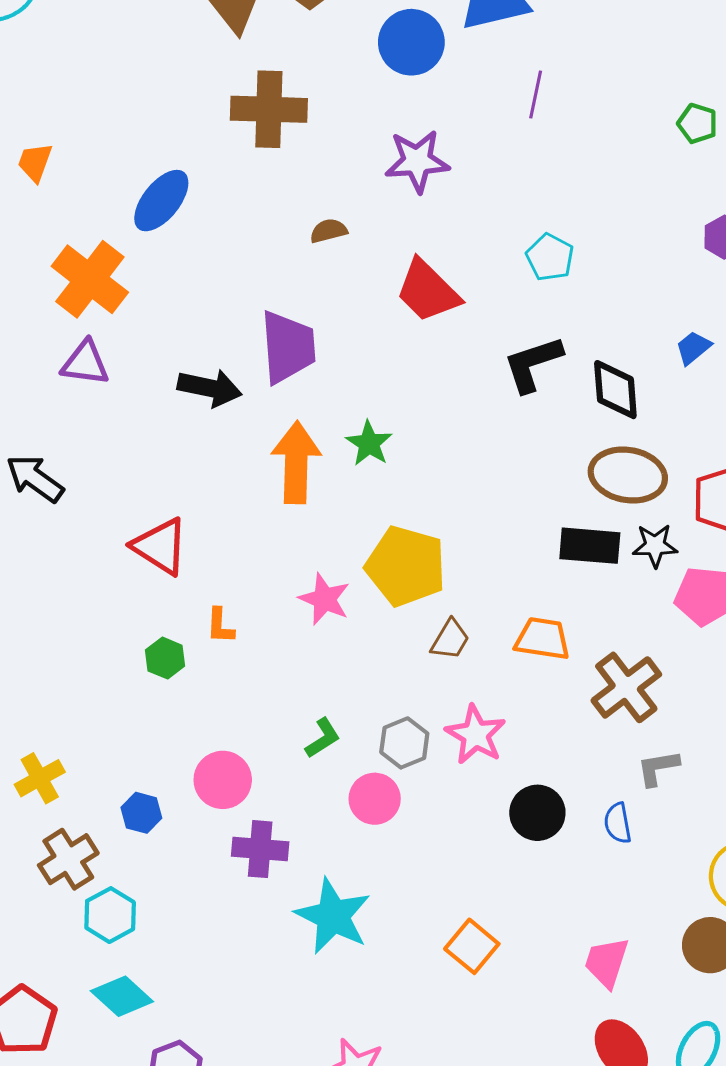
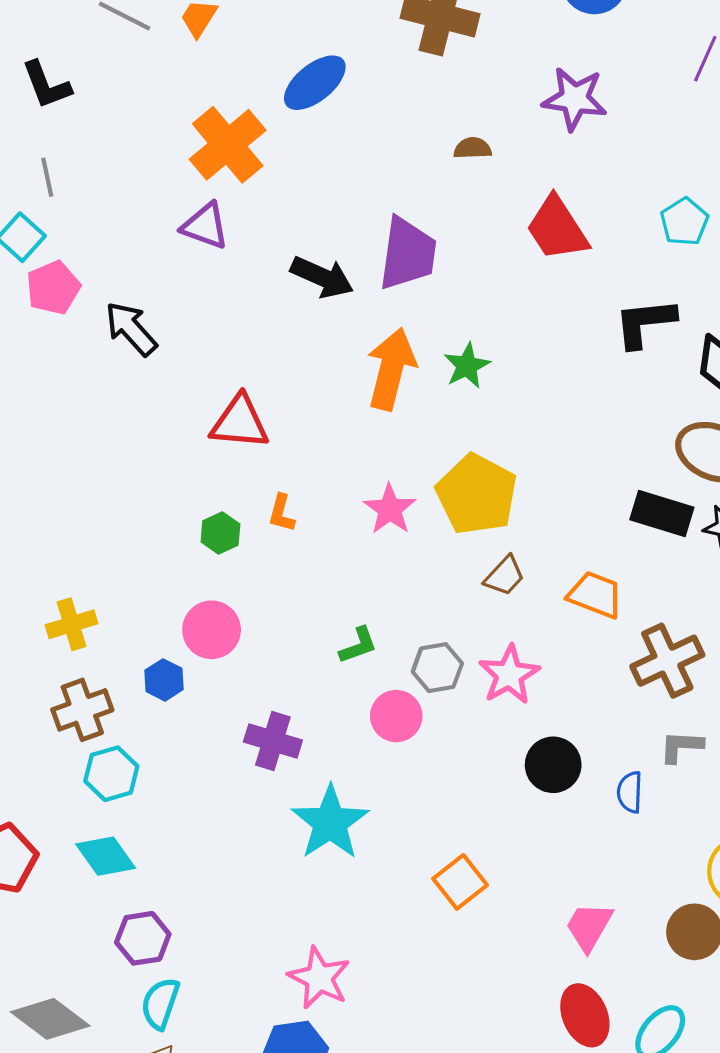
red triangle: (160, 546) -> (240, 422), turned -40
pink circle: (223, 780) -> (212, 630), moved

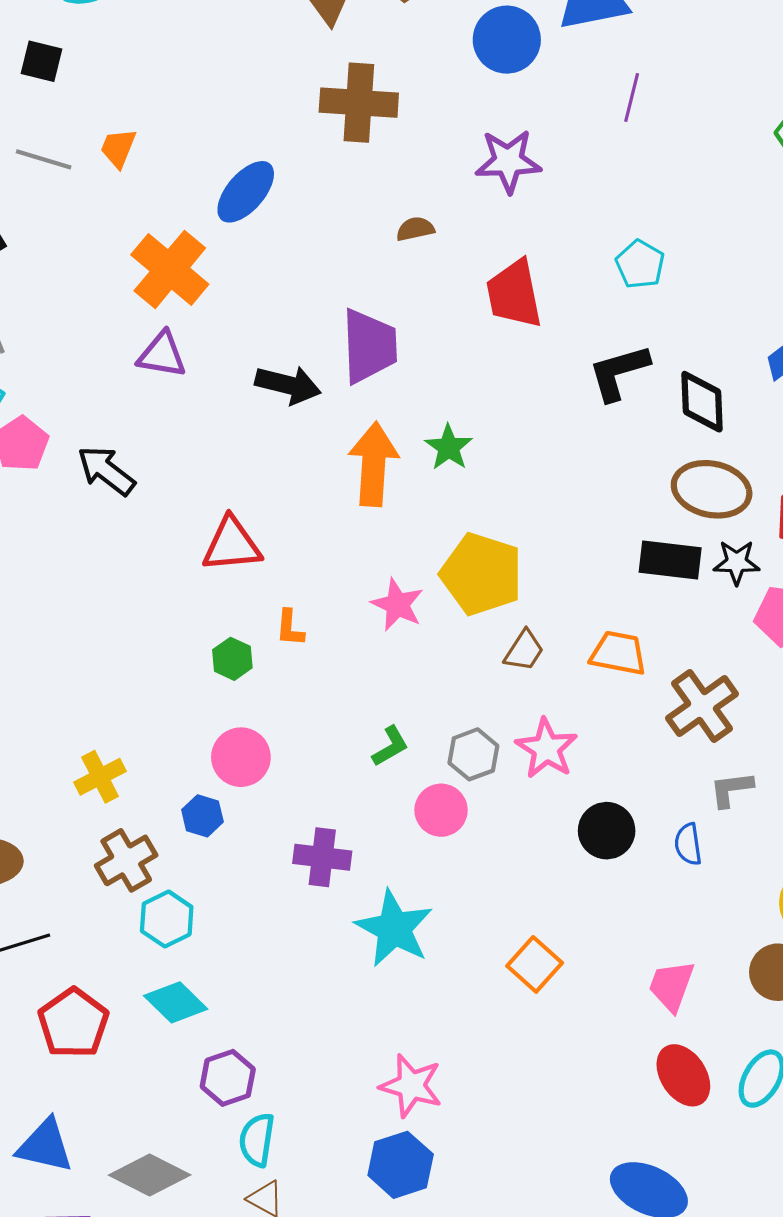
red trapezoid: (557, 229) -> (514, 294), turned 32

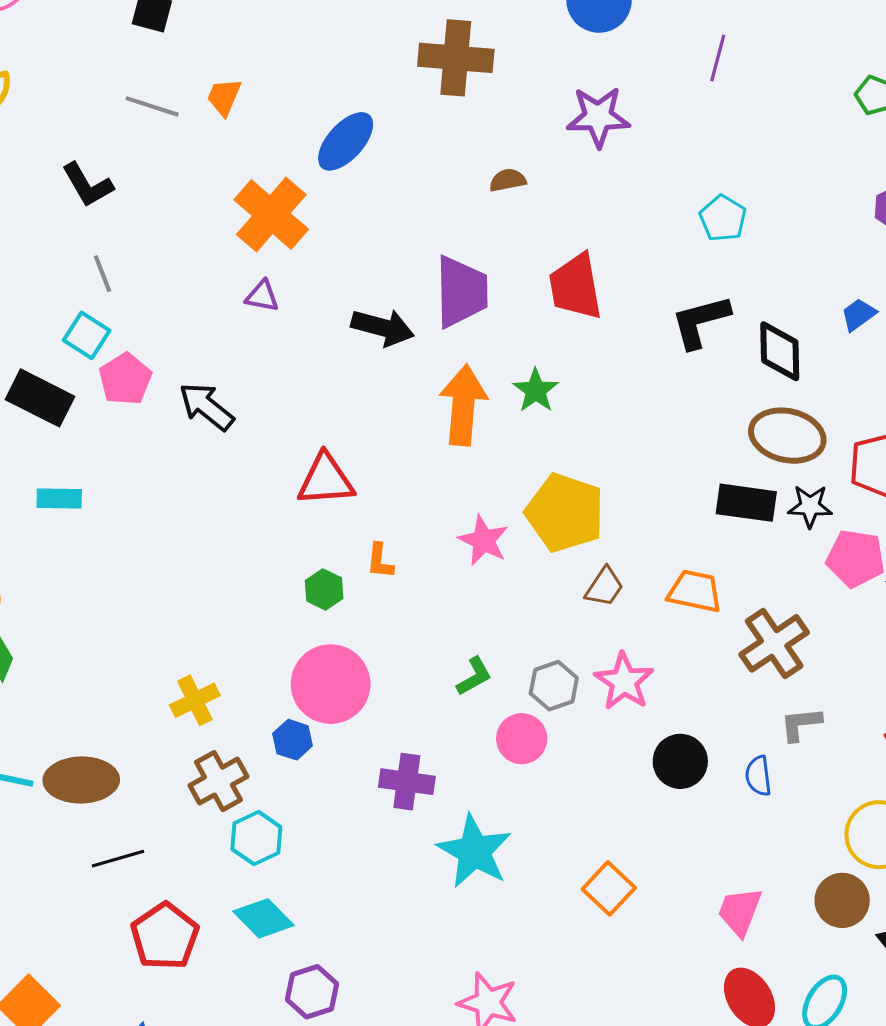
red trapezoid: (514, 294) -> (575, 287), moved
purple triangle: (162, 355) -> (262, 296), size x0.7
pink circle: (241, 757) -> (331, 684), size x1.4

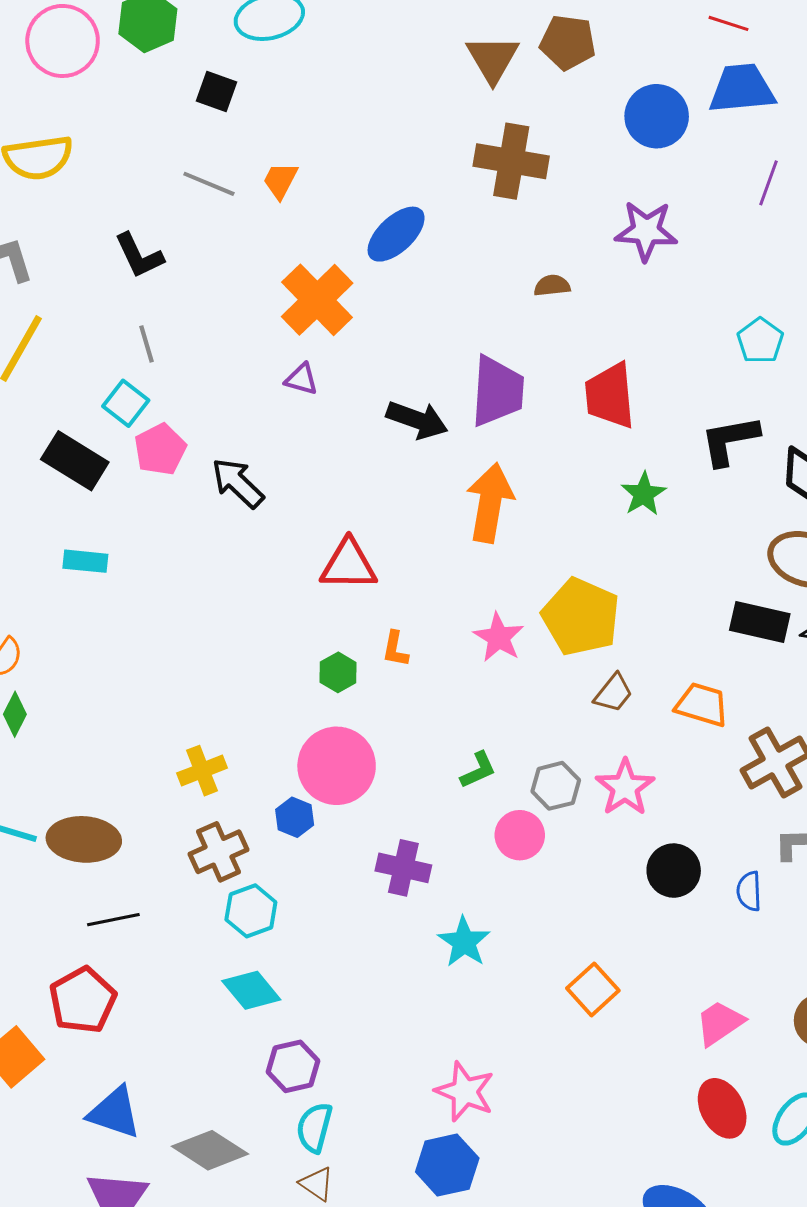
green star: (536, 390) -> (644, 494), moved
cyan star: (474, 851) -> (464, 942), size x0.7
pink trapezoid: (740, 912) -> (720, 1023), turned 30
red pentagon: (165, 936) -> (83, 1000), moved

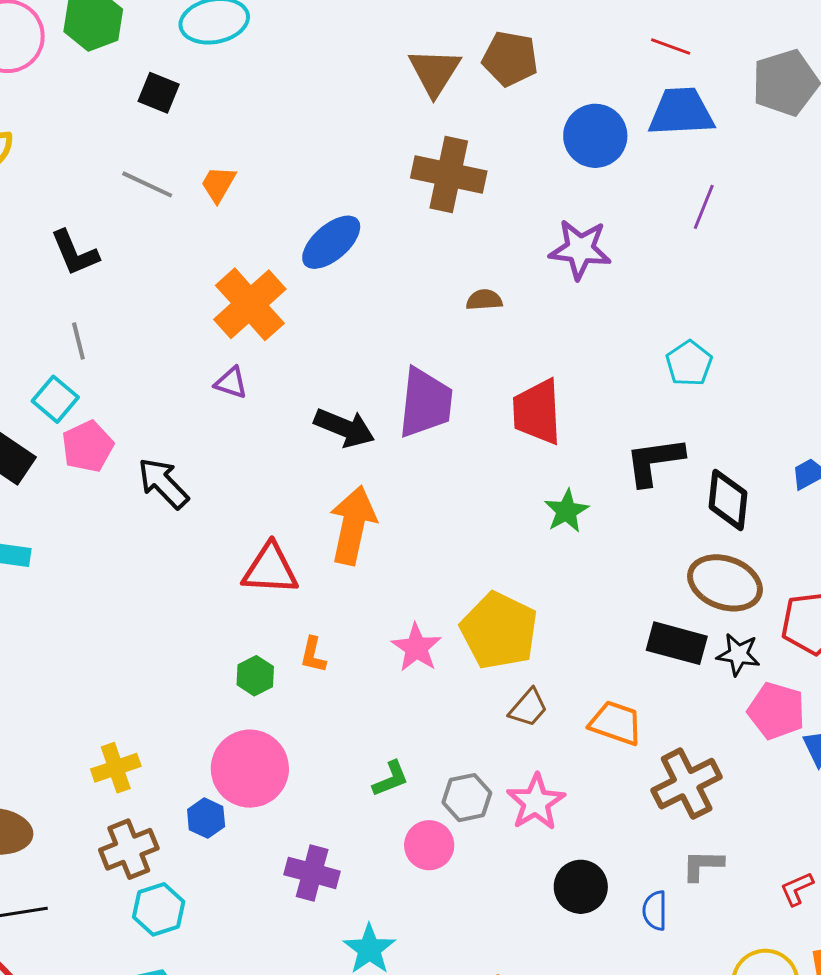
orange arrow: (490, 503) -> (353, 525), moved

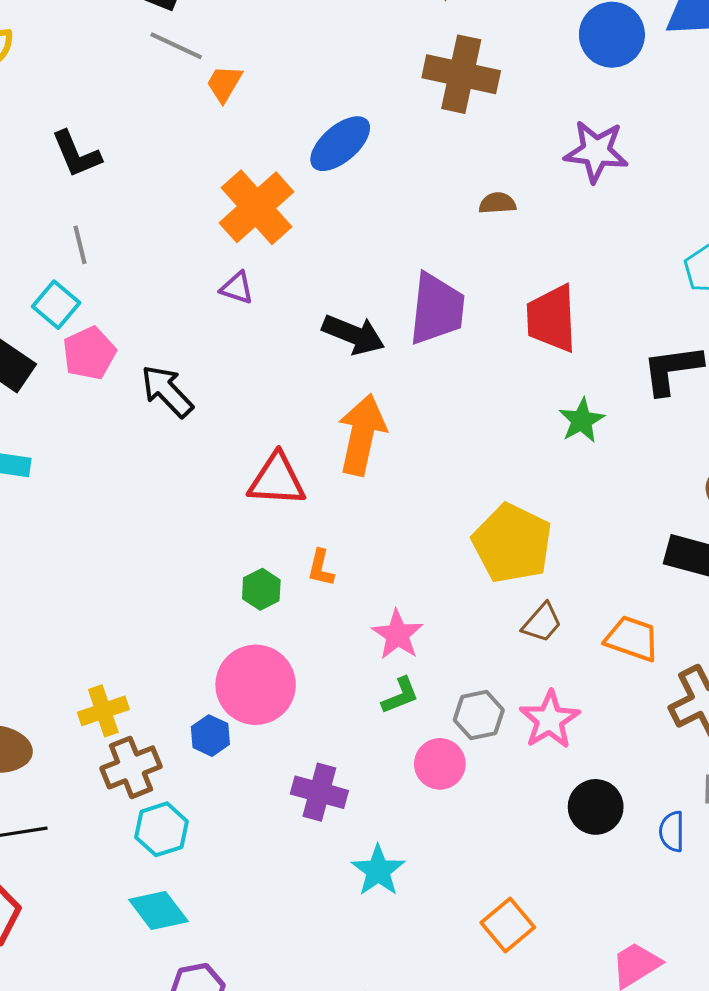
gray line: (147, 184) -> (176, 46), moved
pink star: (416, 648) -> (397, 635), moved
yellow cross: (116, 768) -> (103, 711), moved

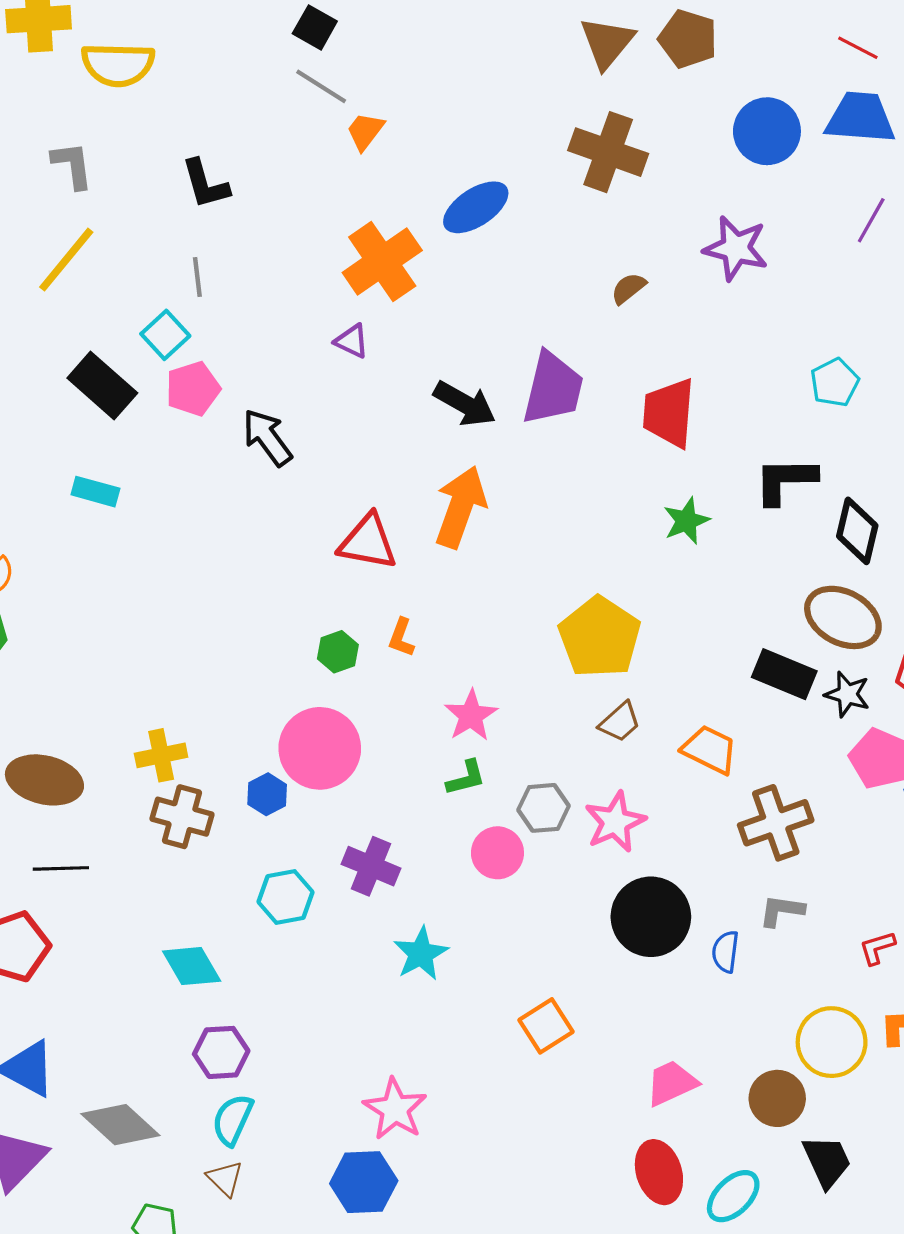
brown semicircle: (497, 203) -> (628, 288), turned -42
brown cross: (131, 767) -> (182, 817), turned 30
black circle: (596, 807) -> (651, 917), size x1.4
cyan hexagon: (162, 829) -> (285, 897), moved

